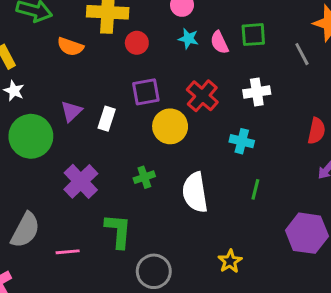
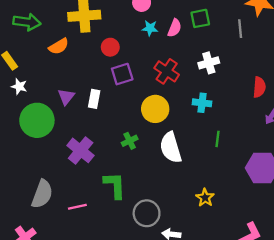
pink semicircle: (219, 42) -> (175, 28), turned -126
red circle: (137, 43) -> (110, 47), moved
orange semicircle: (70, 47) -> (59, 46), turned -42
gray line: (302, 54) -> (240, 29), turned 30
yellow circle: (170, 126) -> (155, 109), moved

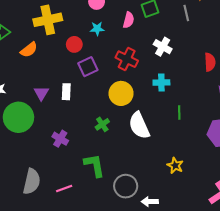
cyan star: (150, 28) -> (97, 29), moved
white cross: (209, 63) -> (163, 47), turned -36
purple cross: (81, 150) -> (60, 139), size x0.7

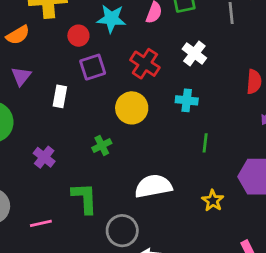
cyan star: (97, 29) -> (111, 19), size x1.5
purple triangle: (41, 93) -> (21, 76), moved
white semicircle: (139, 125) -> (153, 186), moved, turned 96
yellow star: (175, 165) -> (213, 201), moved

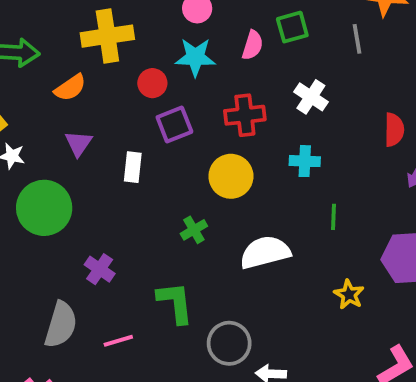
red cross: (145, 64) -> (245, 115), turned -36
purple cross: (44, 157) -> (100, 269), moved
white semicircle: (153, 186) -> (265, 252), moved

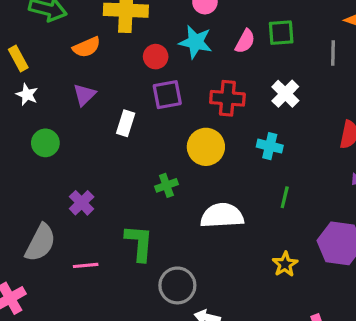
green circle: (44, 208) -> (45, 143), size x0.6

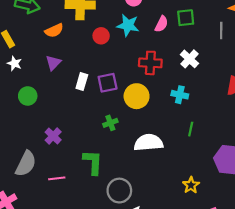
purple square: (167, 95) -> (108, 83), moved
yellow star: (285, 264) -> (191, 185), moved

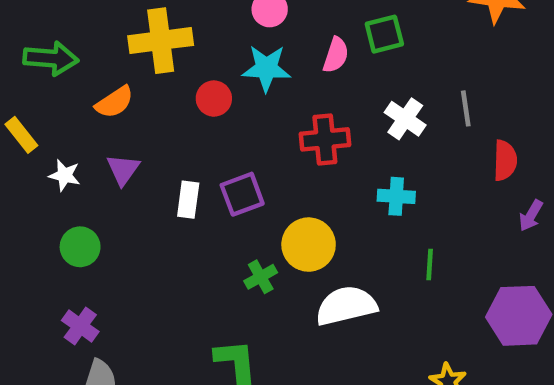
gray line: (221, 31) -> (466, 108), moved
white star: (14, 63) -> (65, 175), moved
yellow circle: (137, 96) -> (309, 245), moved
purple cross: (53, 136) -> (80, 326), moved

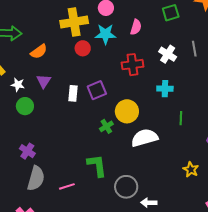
green square: (384, 34) -> (171, 13), moved
yellow cross: (161, 41) -> (74, 22), moved
green circle: (80, 247) -> (25, 106), moved

